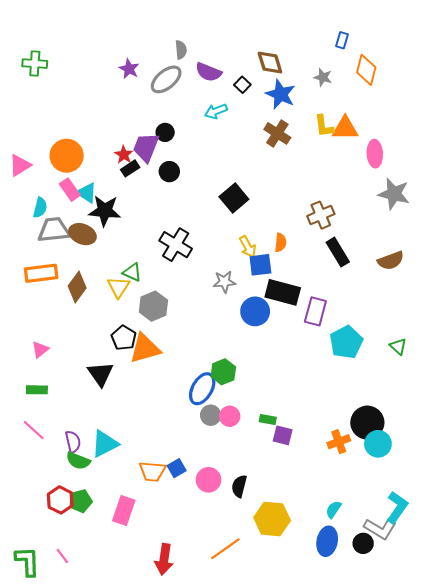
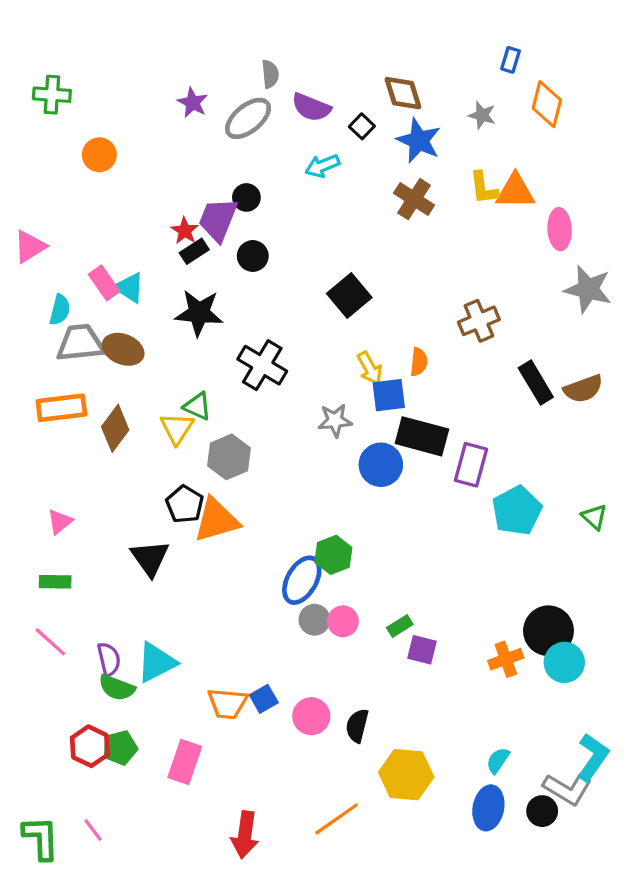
orange circle: (67, 156) -> (99, 155), moved, size x0.7
black star: (105, 211) -> (199, 313), moved
black rectangle: (338, 252) -> (536, 382), moved
green rectangle: (268, 419) -> (400, 626), turned -42

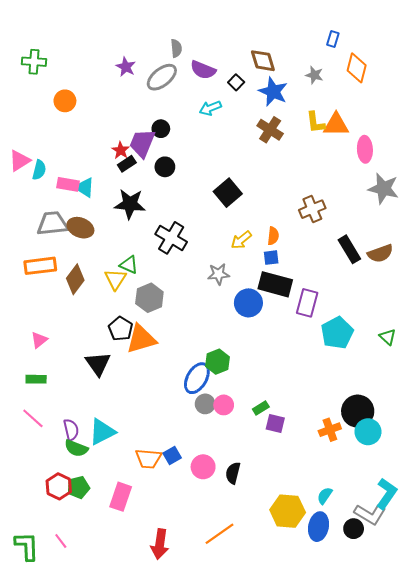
pink rectangle: (104, 283) -> (68, 184), turned -45
cyan semicircle: (60, 310) -> (39, 170), moved
yellow arrow: (370, 368) -> (241, 240), turned 80
blue square: (389, 395) -> (271, 258), moved, size x0.7
yellow hexagon: (406, 775) -> (288, 511), moved

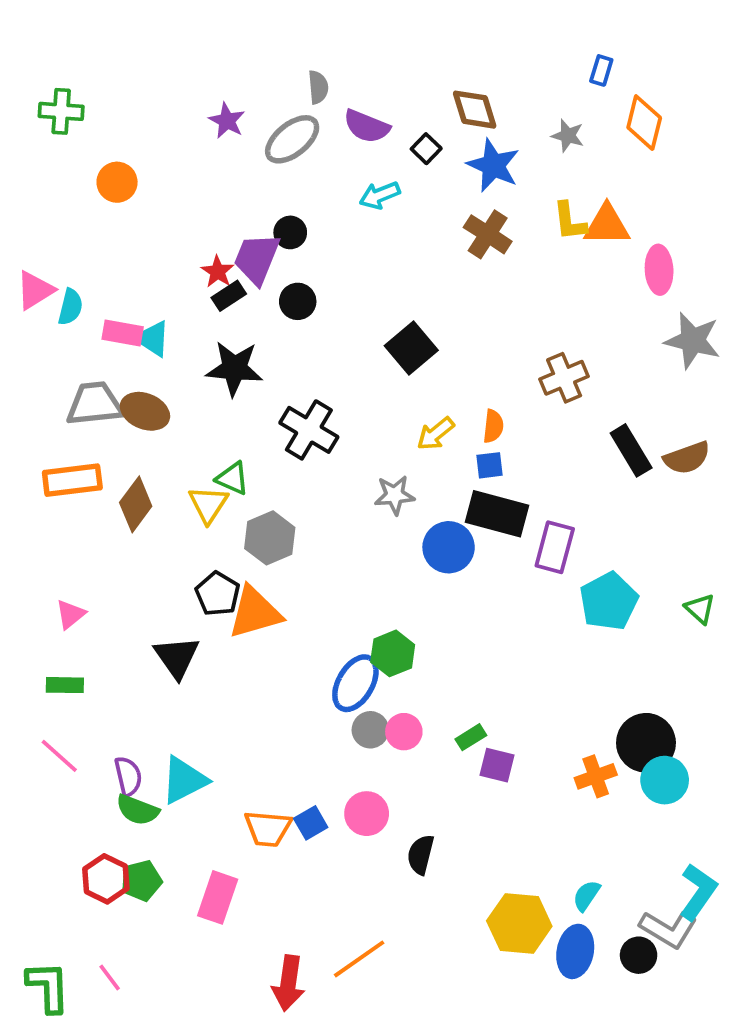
pink circle: (203, 467) -> (367, 814), moved
orange line: (220, 534) -> (359, 959), moved

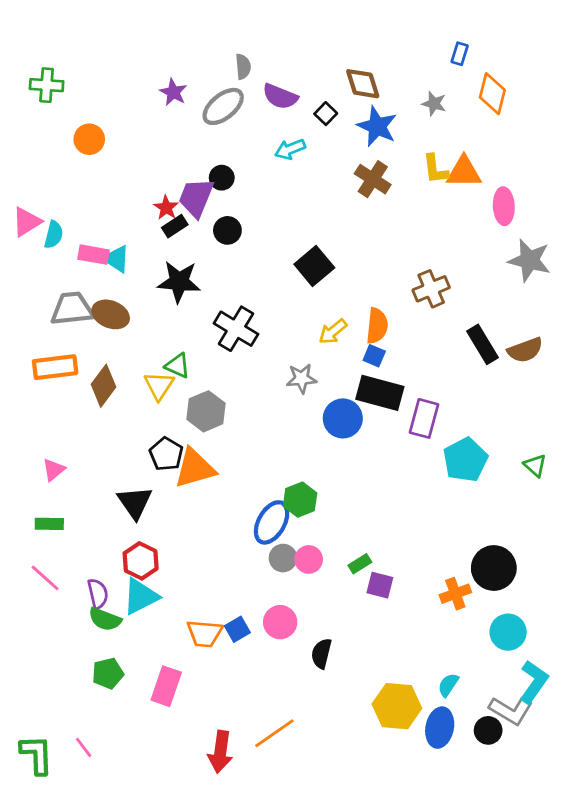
orange semicircle: (493, 426) -> (377, 326), size x1.4
blue square: (490, 465) -> (374, 356), turned 30
cyan circle: (665, 780) -> (508, 632), moved
red hexagon: (106, 879) -> (141, 561), moved

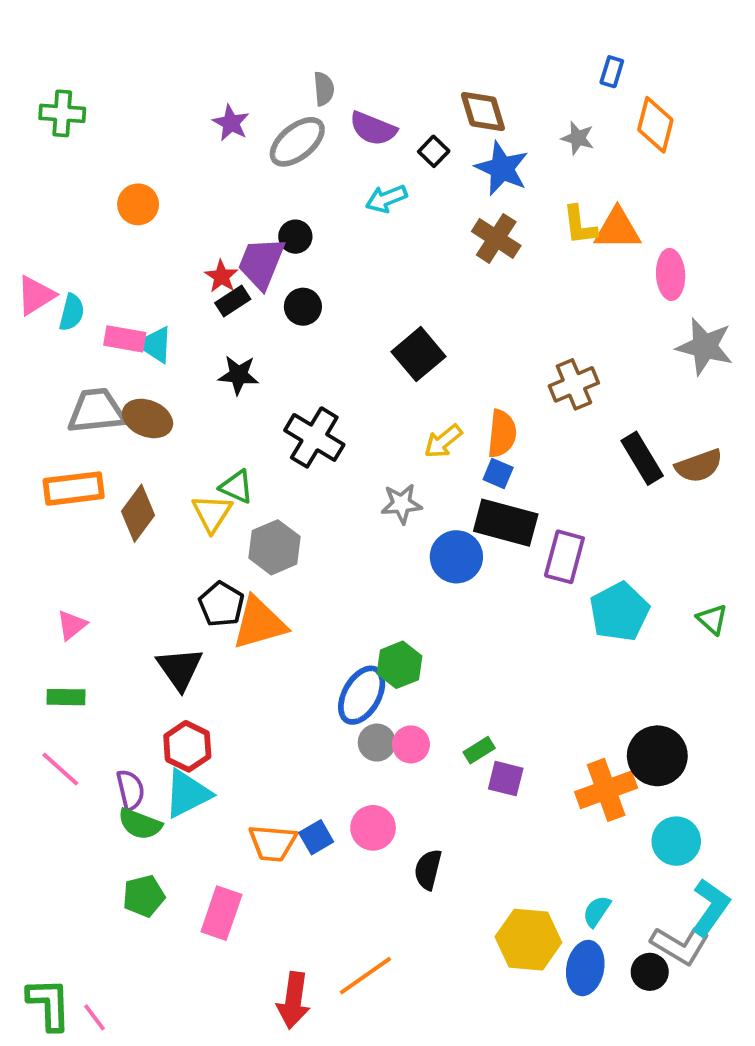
orange circle: (89, 139) -> (138, 204), moved
black star: (179, 282) -> (238, 375), size x0.7
orange cross: (455, 594) -> (606, 790), size x1.4
pink line: (84, 747) -> (94, 1017), moved

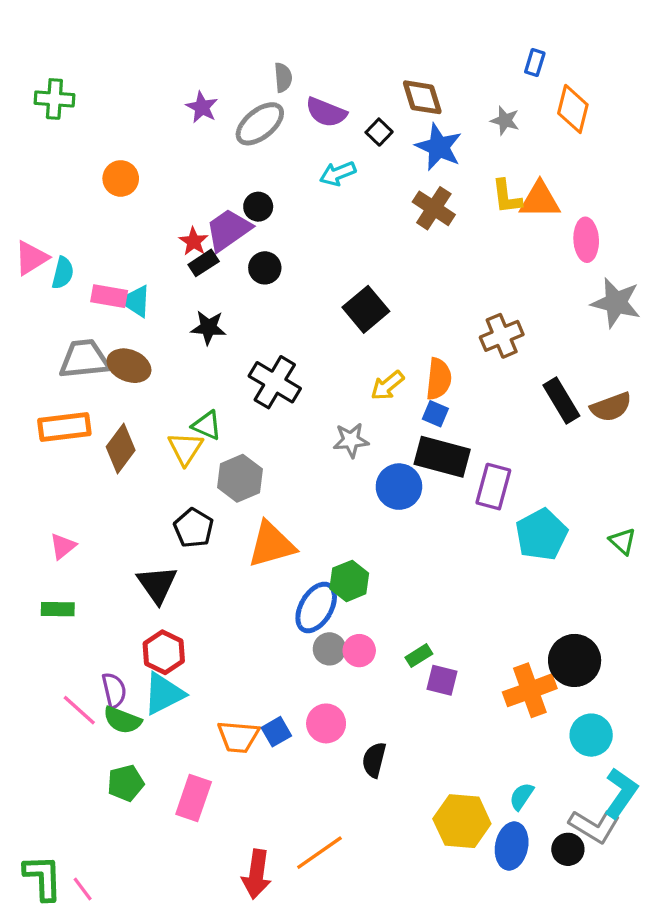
purple trapezoid: (261, 263) -> (228, 230), turned 33
orange triangle: (259, 623) -> (271, 545), moved
pink line: (60, 769) -> (79, 710), moved

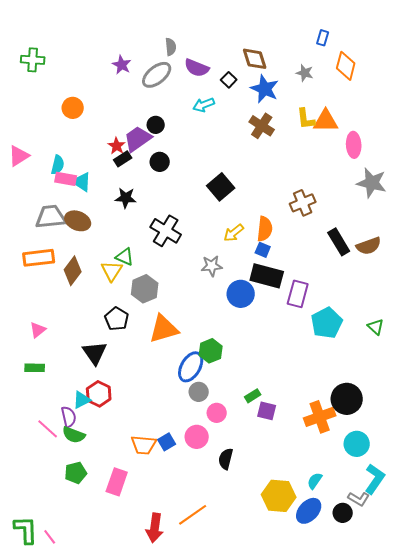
cyan semicircle: (63, 273) -> (58, 165), moved
pink circle: (359, 651) -> (217, 413), moved
cyan triangle: (164, 694) -> (82, 400), moved, size x0.7
gray L-shape: (594, 826) -> (359, 499), size x0.7
blue ellipse: (512, 846) -> (309, 511), turned 32

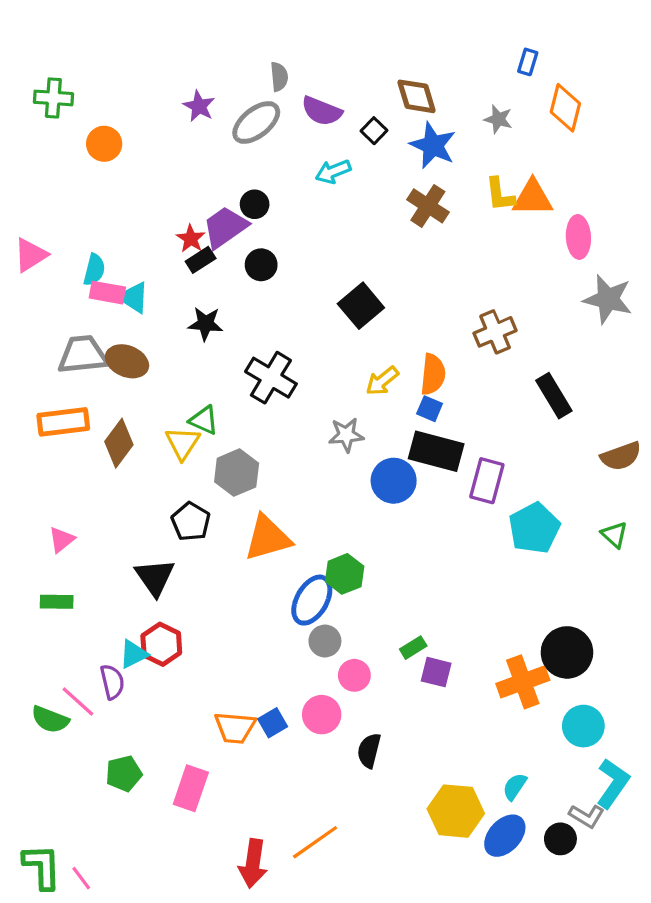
orange circle: (73, 108) -> (104, 144), moved
brown semicircle: (369, 246) -> (621, 456), moved
green semicircle: (74, 435) -> (50, 719), moved

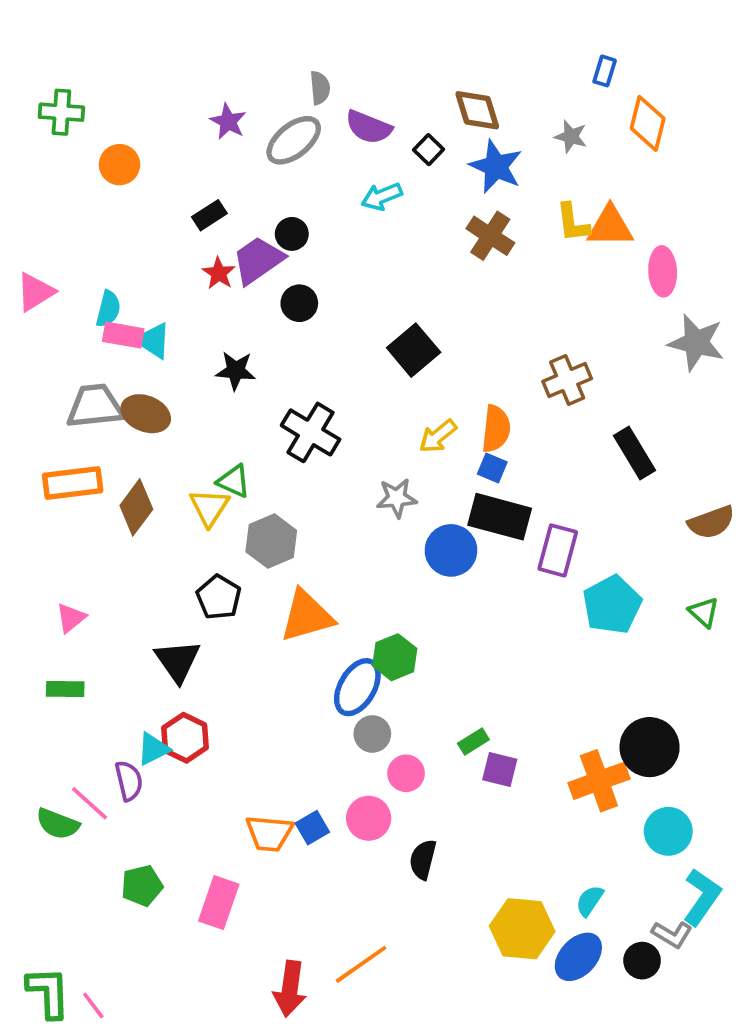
black rectangle: (201, 260) -> (209, 215), moved

